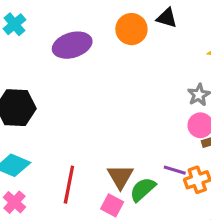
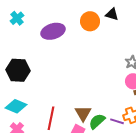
purple line: (175, 170) -> (117, 121), moved

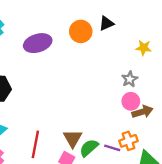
black triangle: (112, 14) -> (106, 23), turned -40

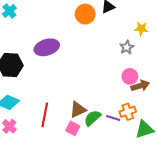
purple ellipse: (38, 43) -> (47, 47), moved
gray star: (130, 79) -> (127, 47), moved
brown triangle: (73, 139) -> (78, 110), turned 36

